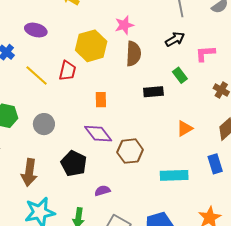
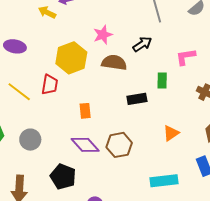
black arrow: (175, 39) -> (142, 44), moved
brown semicircle: (133, 54) -> (114, 62), turned -80
green rectangle: (180, 75) -> (162, 80), turned 42
brown hexagon: (130, 151) -> (119, 145), moved

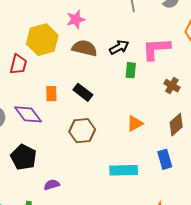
black arrow: (142, 44) -> (119, 47), moved
pink L-shape: (186, 57) -> (156, 49), size x1.4
black rectangle: (137, 99) -> (83, 92), moved, turned 42
purple diamond: (85, 145) -> (28, 114), moved

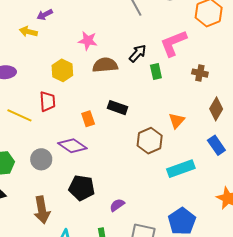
pink star: (76, 19) -> (88, 41), turned -30
yellow hexagon: (42, 40) -> (62, 70), size x0.7
brown hexagon: (82, 131) -> (150, 141), moved

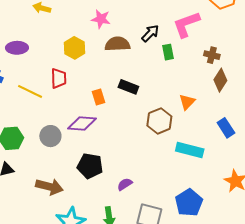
brown diamond: (216, 109) -> (220, 80), moved
purple diamond: (72, 146) -> (82, 124), turned -32
cyan rectangle: (181, 169) -> (190, 150), turned 32
brown arrow: (42, 210) -> (49, 187), turned -68

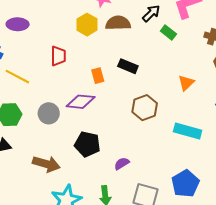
yellow hexagon: (75, 48) -> (87, 25), moved
green rectangle: (168, 52) -> (168, 32), turned -42
yellow line: (30, 91) -> (17, 77), moved
brown hexagon: (159, 121) -> (145, 108), moved

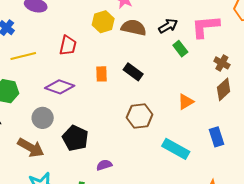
yellow line: (17, 77) -> (23, 56), turned -55
purple diamond: (81, 102) -> (60, 87), moved
gray circle: (49, 113) -> (43, 118), moved

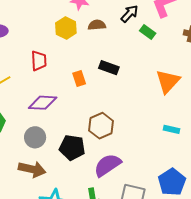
brown semicircle: (134, 28) -> (97, 25), size x0.7
orange triangle: (186, 102) -> (168, 81), size x1.5
brown hexagon: (140, 116) -> (101, 126), moved
cyan rectangle: (176, 149) -> (172, 129), size x0.6
purple semicircle: (104, 165) -> (107, 165), size x1.8

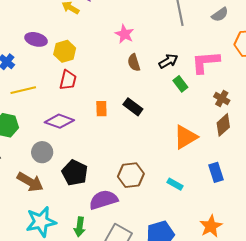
brown semicircle: (97, 25) -> (134, 63), turned -120
yellow hexagon: (66, 28) -> (65, 51), moved
brown hexagon: (101, 126) -> (131, 175), moved

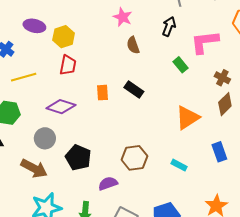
black arrow: (168, 61) -> (169, 27), moved, turned -36
purple semicircle: (103, 200) -> (108, 183), size x0.7

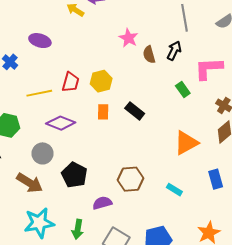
yellow hexagon: (64, 37) -> (101, 81), moved
brown semicircle: (133, 45) -> (149, 55), moved
yellow line: (24, 77) -> (39, 93), moved

